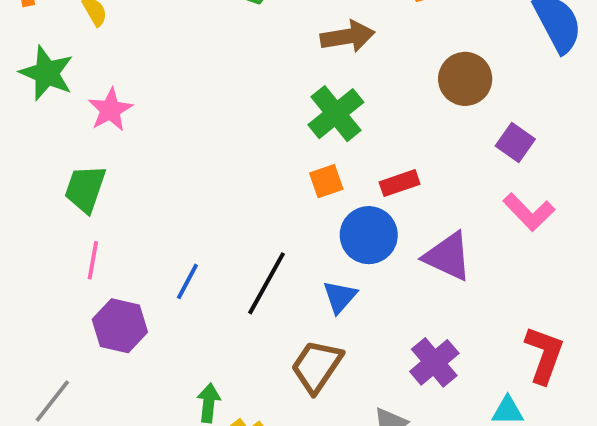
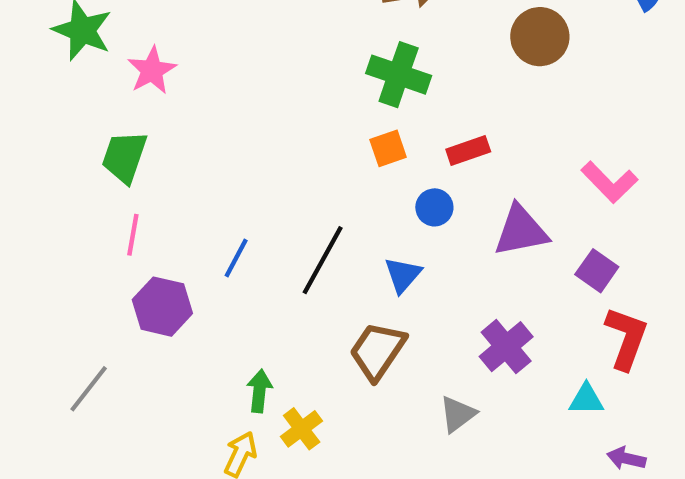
green cross: (336, 114) -> (399, 75), turned -32
purple square: (515, 143) -> (597, 271), moved
blue circle: (369, 235) -> (434, 207), size x0.6
purple triangle: (448, 256) -> (521, 231), turned -36

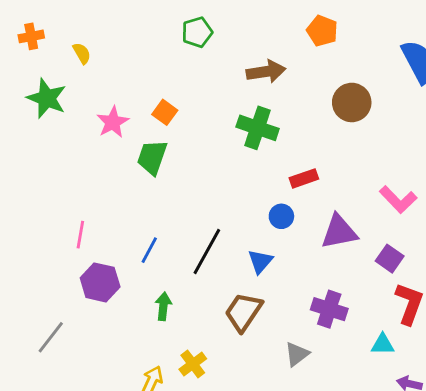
pink star: (152, 70) -> (113, 122), moved
orange square: (388, 148) -> (165, 112), moved, turned -35
green trapezoid: (124, 157) -> (152, 157), moved
purple cross: (506, 347) -> (329, 309), turned -32
green arrow: (259, 391) -> (163, 306), moved

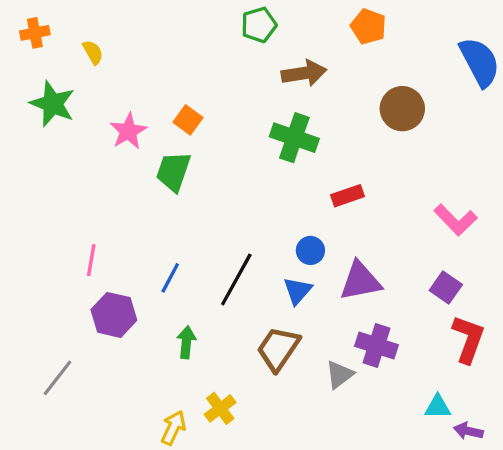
green pentagon: (197, 32) -> (259, 25), moved
blue circle: (281, 216) -> (310, 250), moved
purple triangle: (339, 232) -> (360, 281), moved
cyan triangle: (383, 344) -> (438, 407), moved
gray triangle: (297, 354) -> (339, 375), moved

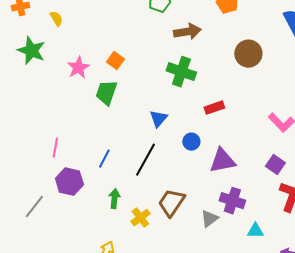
blue triangle: (298, 291) -> (158, 119), moved
gray line: (57, 378) -> (34, 207), moved
cyan triangle: (438, 407) -> (255, 231), moved
yellow cross: (220, 408) -> (140, 218), moved

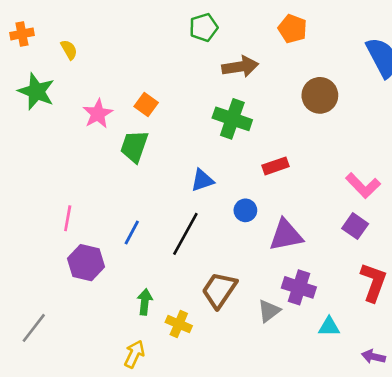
blue triangle: (158, 119) -> (202, 180), turned 30
purple square: (275, 165) -> (355, 226), moved
green arrow: (114, 199) -> (145, 302), moved
gray line: (34, 207) -> (34, 328), moved
yellow cross: (140, 218) -> (179, 324), moved, turned -30

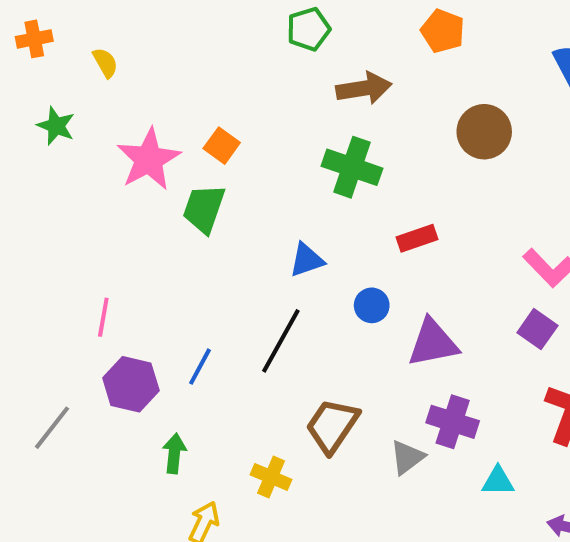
green star: (36, 91) -> (56, 126), size x0.7
pink star: (98, 114) -> (149, 159), size x1.4
blue line: (132, 233) -> (200, 367), moved
green arrow: (145, 302) -> (174, 453), moved
gray line: (34, 328) -> (52, 428), moved

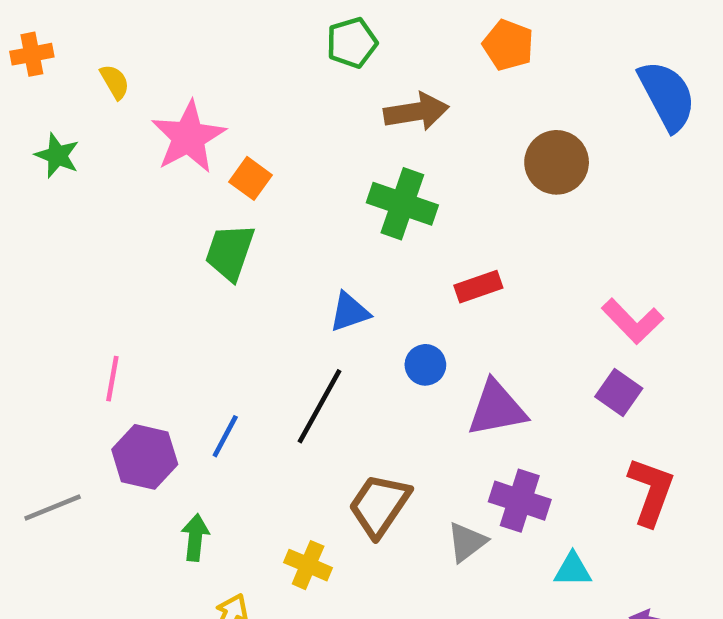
pink star: (149, 159) -> (188, 137), moved
gray line: (52, 428) -> (53, 508), turned 30

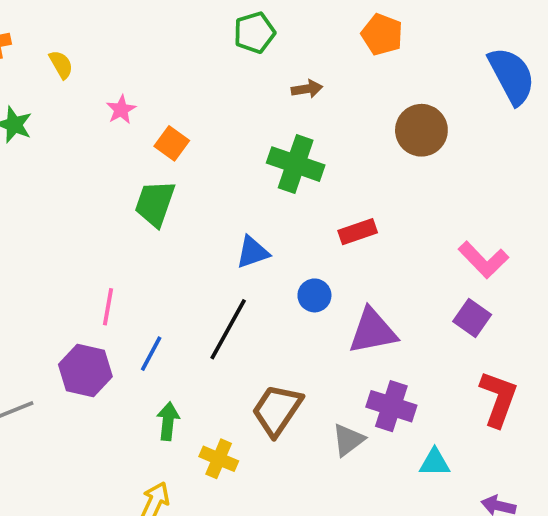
brown arrow: (416, 112) -> (307, 89), size x0.6
pink star: (188, 137) -> (121, 110), size x0.5
pink line: (112, 379) -> (108, 307), moved
green arrow: (195, 537) -> (168, 421), moved

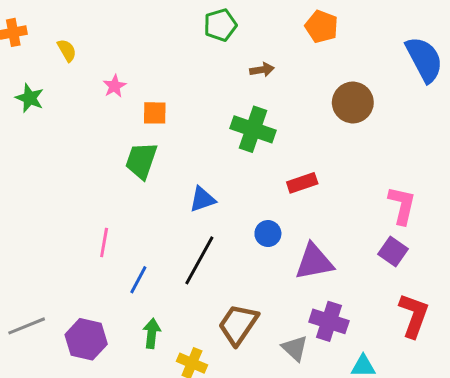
orange square: (172, 143) -> (155, 113), turned -35
blue triangle: (253, 252) -> (202, 199), moved
pink L-shape: (483, 260) -> (402, 205), turned -123
purple hexagon: (85, 371) -> (86, 339), moved
gray triangle: (348, 440) -> (295, 348), turned -40

